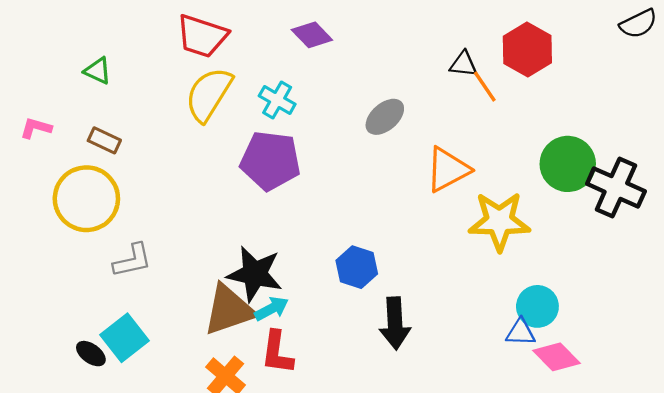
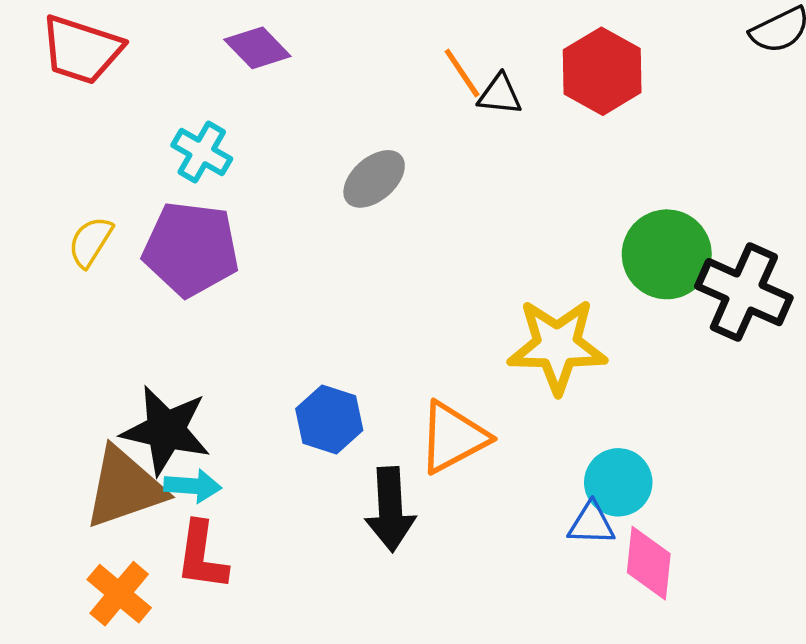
orange line: (485, 87) -> (462, 73), moved
yellow semicircle: (209, 94) -> (90, 242), moved, size x0.6
orange triangle: (448, 170) -> (453, 437), moved
cyan arrow: (272, 309) -> (193, 486), turned 32
pink diamond: (557, 357) -> (649, 563), turned 51

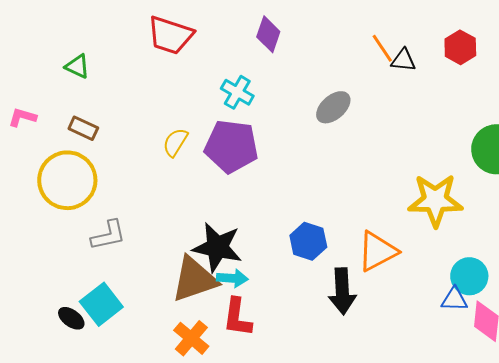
purple diamond: (257, 48) -> (268, 34), turned 63
red hexagon: (602, 71) -> (460, 47), size x0.7

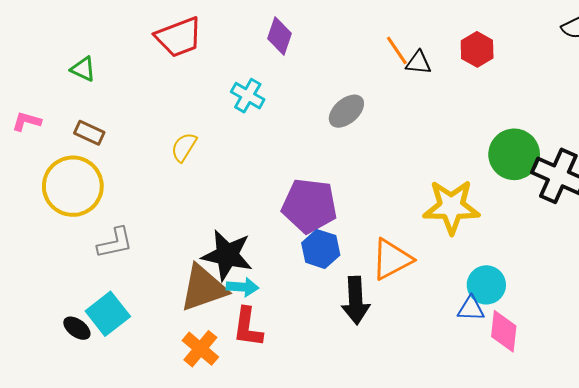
red trapezoid: (170, 35) -> (179, 37), turned -39
purple pentagon: (231, 146) -> (309, 206), moved

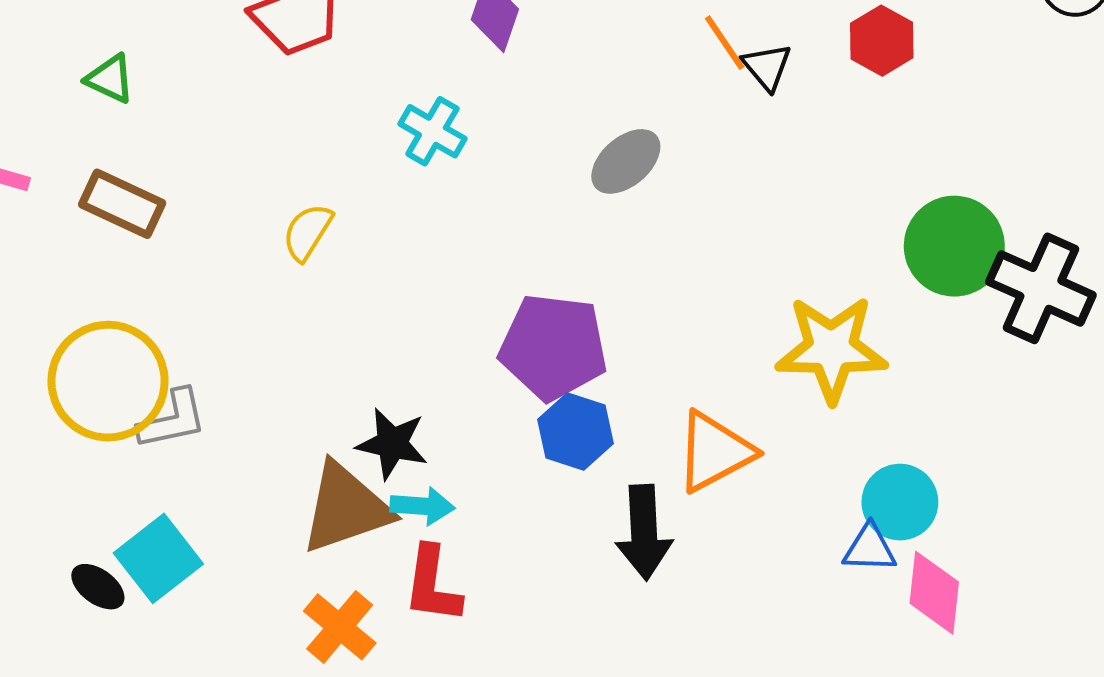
black triangle: (418, 63) -> (767, 67), turned 44
brown rectangle: (89, 133) -> (122, 204), size x1.4
yellow circle: (73, 186) -> (108, 381), moved
black star: (227, 255) -> (392, 444), size x0.7

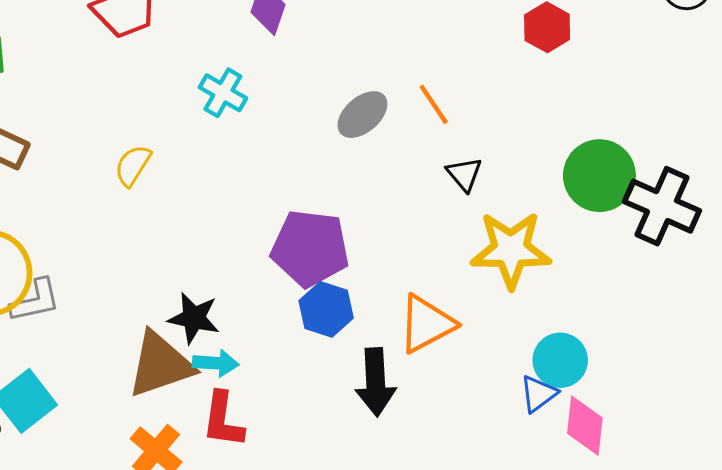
orange line: (725, 43) -> (434, 104), moved
black triangle: (767, 67) -> (464, 174), moved
blue triangle: (870, 548) -> (538, 394), turned -39

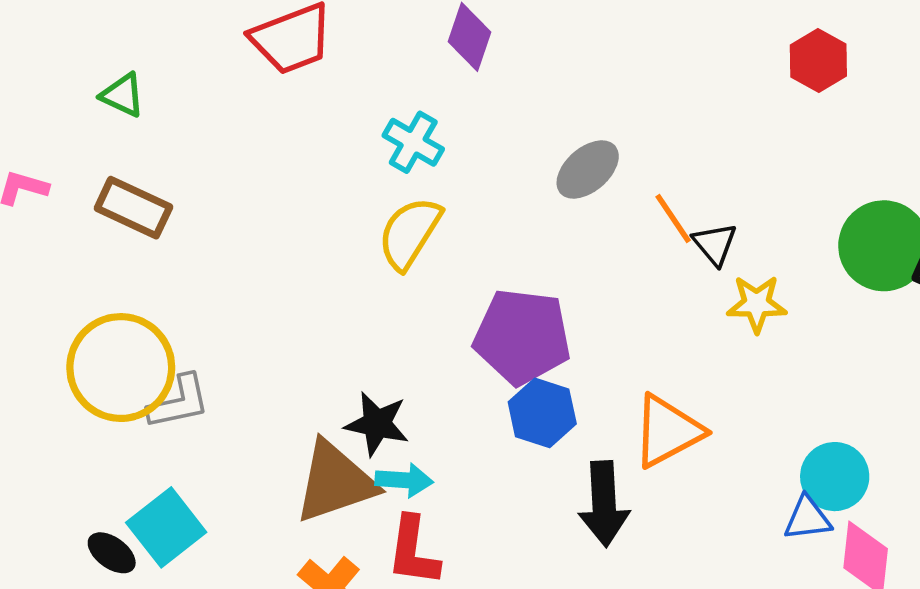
orange line: (434, 104) -> (673, 219), moved
yellow semicircle: (133, 165) -> (410, 233), moved, size x1.4
yellow star: (511, 250) -> (757, 304), moved, size x0.6
blue triangle: (538, 394) -> (807, 518), turned 30

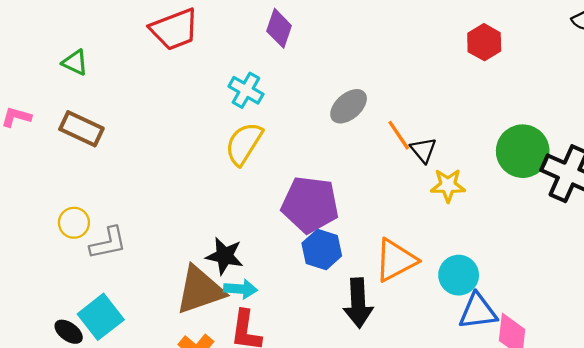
yellow circle: (121, 368) -> (74, 223), size x0.5
cyan circle: (835, 477) -> (459, 275), moved
blue triangle: (807, 518) -> (478, 311), size x1.4

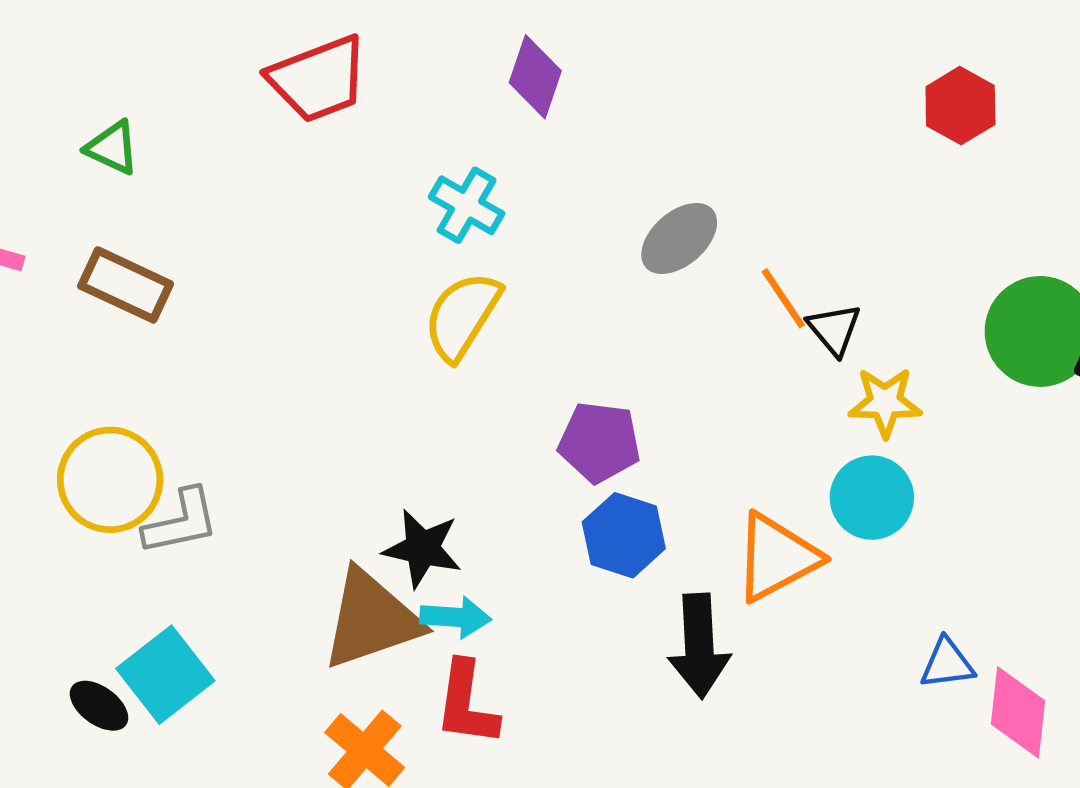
purple pentagon: (310, 205) -> (599, 442), size x0.7
yellow circle: (74, 223) -> (110, 480), size x1.6
cyan circle: (459, 275) -> (872, 498), moved
blue triangle: (478, 311) -> (947, 664), size x0.7

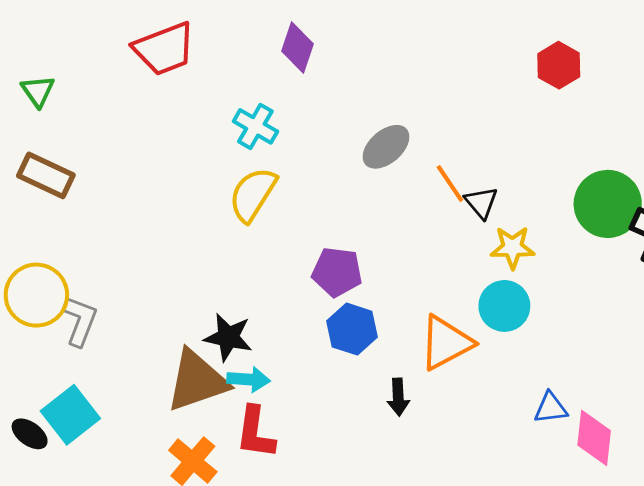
green triangle: (112, 148) -> (38, 91), turned 30
gray L-shape: (181, 522) -> (80, 321), turned -57
black arrow: (699, 646) -> (398, 397), size x0.6

